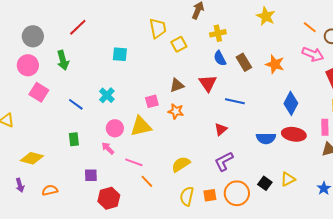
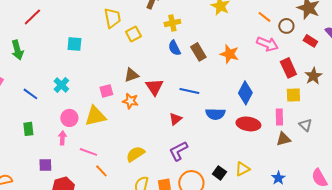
red triangle: (208, 83) -> (154, 87), moved
blue semicircle: (266, 138) -> (215, 114), moved
pink arrow: (108, 148) -> (62, 138), turned 48

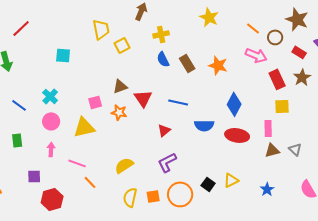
brown star: (313, 76) -> (302, 77), moved
pink circle: (69, 118) -> (51, 121), moved
gray triangle: (305, 125) -> (295, 149), moved

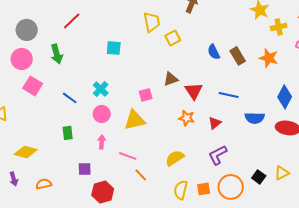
yellow cross: (161, 34) -> (279, 27), moved
orange star: (119, 112) -> (187, 118), moved

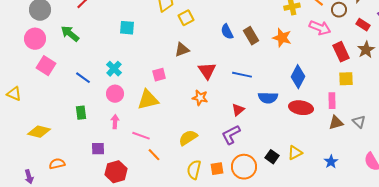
green arrow: (57, 54) -> (70, 34), turned 144
brown triangle: (171, 79) -> (182, 50), moved
red triangle: (215, 123) -> (238, 110), moved
purple arrow: (14, 179) -> (29, 177), moved

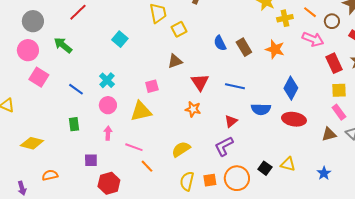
cyan square: (127, 28) -> (120, 39), turned 35
pink rectangle: (332, 101) -> (339, 112), moved, turned -35
yellow triangle: (295, 153) -> (288, 164), turned 42

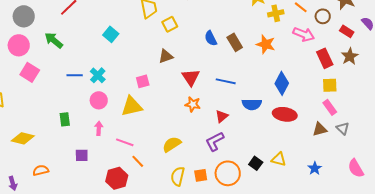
blue line: (76, 89) -> (75, 75), moved, turned -35
orange star: (193, 109) -> (193, 104), moved
red hexagon: (109, 183) -> (117, 178), moved

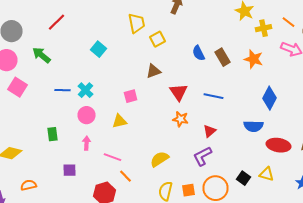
blue semicircle: (252, 104) -> (254, 126), moved
yellow triangle: (132, 106) -> (120, 121), size x0.7
red ellipse: (285, 114) -> (278, 145), moved

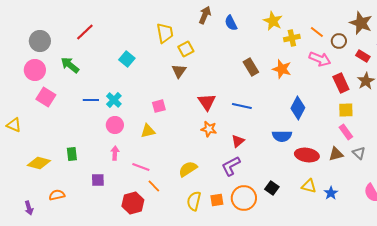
blue semicircle: (198, 53) -> (231, 23), moved
brown triangle: (154, 71) -> (179, 71), moved, turned -35
green rectangle: (52, 134) -> (72, 154), moved
yellow triangle: (266, 174) -> (309, 186), moved

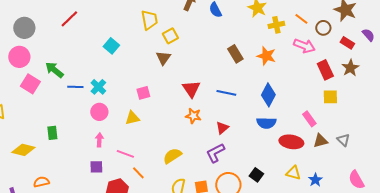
green arrow: (70, 65) -> (54, 70), moved
blue diamond: (298, 108) -> (268, 95), moved
pink rectangle: (346, 132) -> (309, 119), moved
green rectangle: (72, 154) -> (52, 133), moved
purple square: (98, 180) -> (96, 167), moved

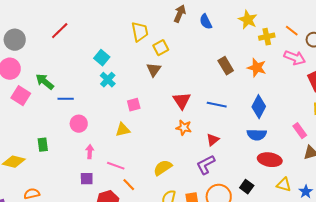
cyan cross: (98, 87) -> (108, 80), moved
pink circle: (99, 112) -> (79, 124), moved
red ellipse: (291, 142) -> (270, 160), moved

